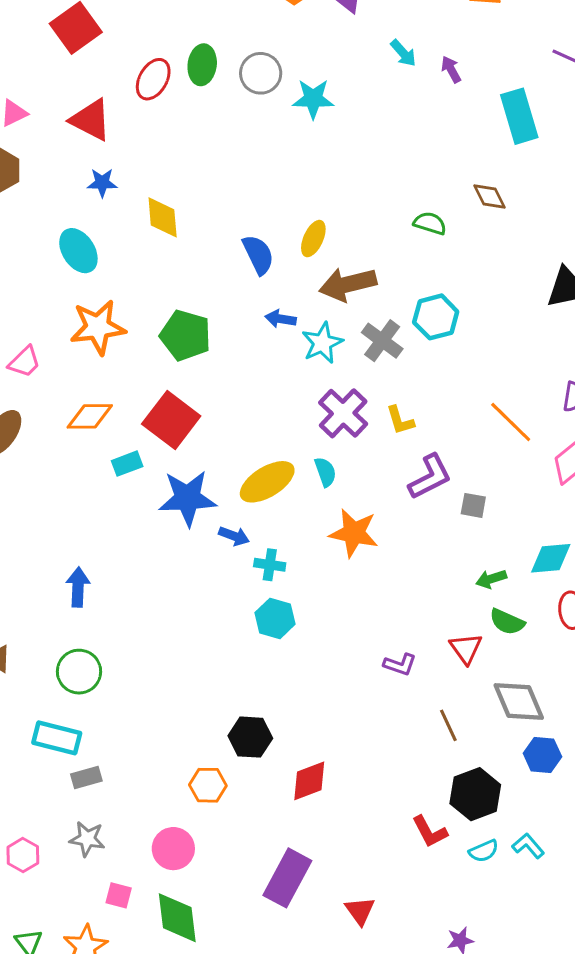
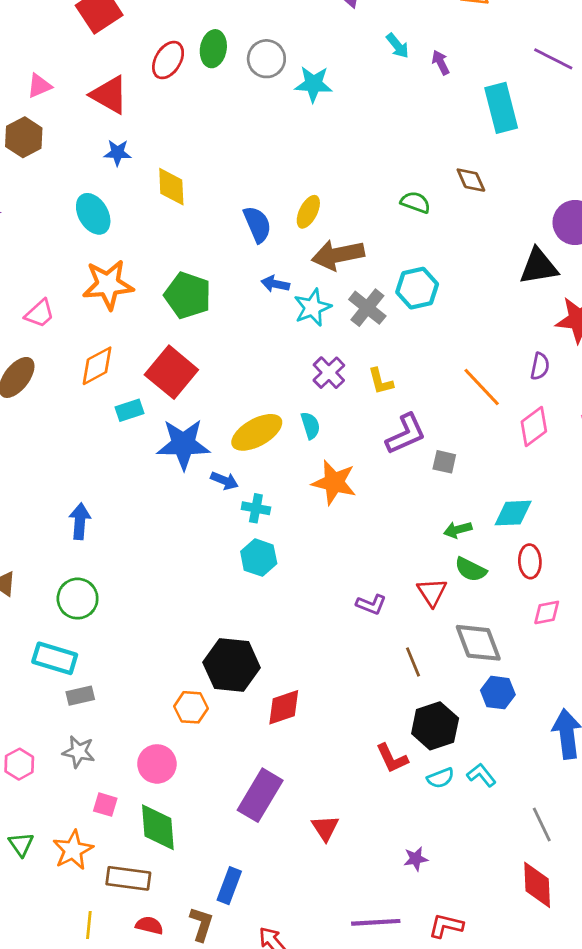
purple cross: (343, 413) -> (329, 373), size x0.7
orange diamond: (90, 416) -> (97, 366), turned -30
black hexagon: (250, 737) -> (232, 665), size x1.4

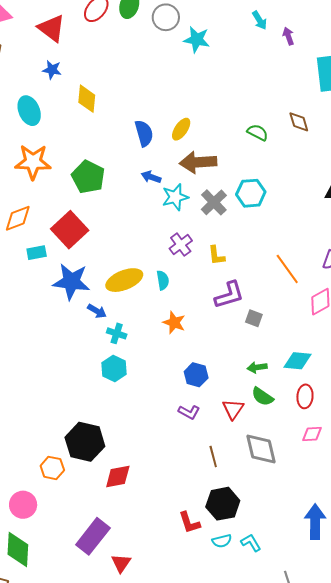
orange star: (334, 482) -> (174, 323), size x0.7
blue hexagon: (498, 693) -> (196, 375), moved
red triangle: (325, 828) -> (121, 563), moved

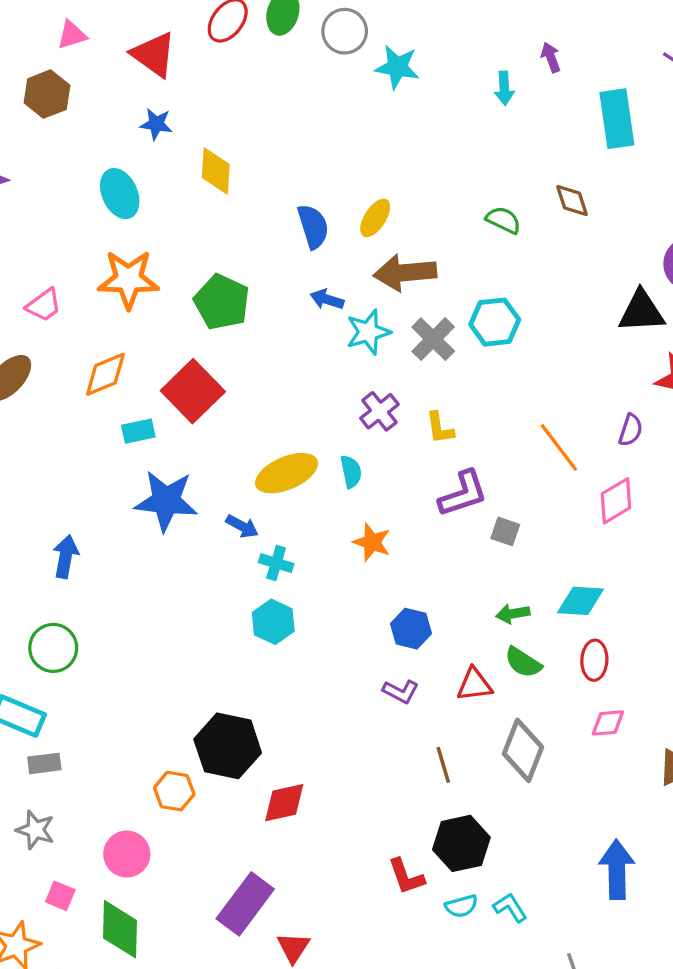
cyan arrow: (260, 20) -> (504, 88), moved, turned 30
blue star: (71, 282) -> (166, 501), moved
red triangle: (233, 409) -> (474, 685), turned 50
gray diamond: (261, 449) -> (523, 750), turned 36

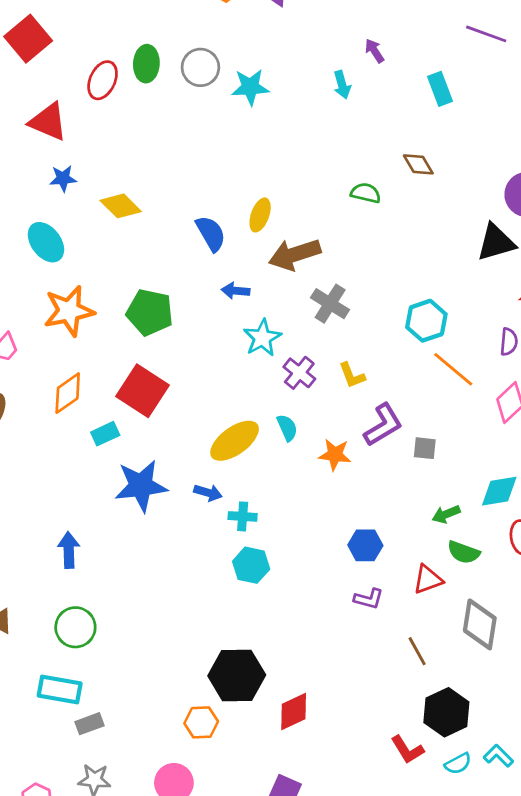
cyan rectangle: (617, 119) -> (440, 89), size x0.7
yellow diamond: (216, 171) -> (121, 206), turned -36
cyan hexagon: (495, 322) -> (426, 321), moved
cyan star: (368, 332) -> (262, 338), moved
orange star: (372, 542) -> (335, 455), moved

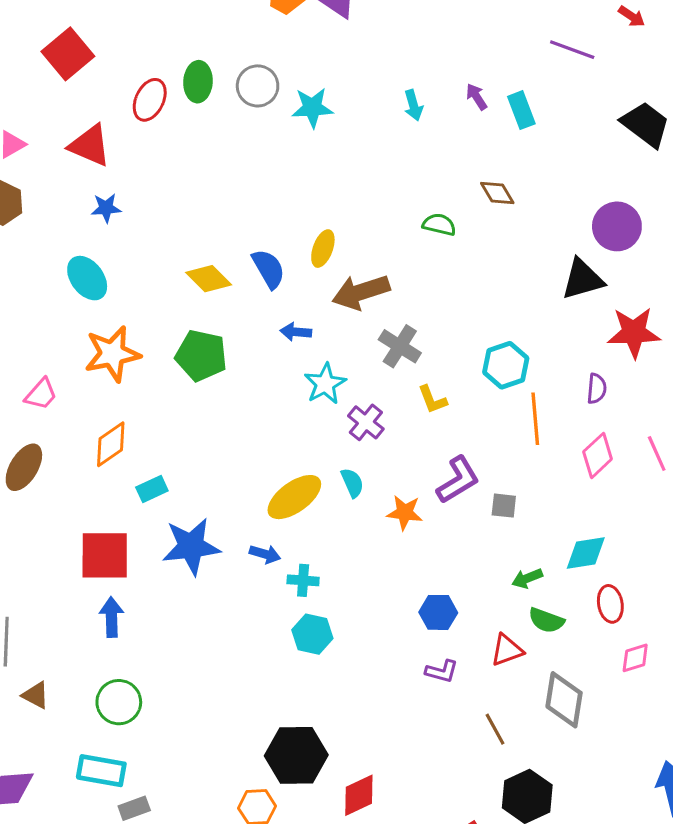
purple arrow: (374, 51) -> (477, 97), moved
yellow diamond: (121, 206) -> (209, 279), moved
orange line: (453, 369) -> (535, 419), turned 45
yellow L-shape: (352, 375) -> (432, 400), moved
red square: (142, 391) -> (105, 555), moved, turned -33

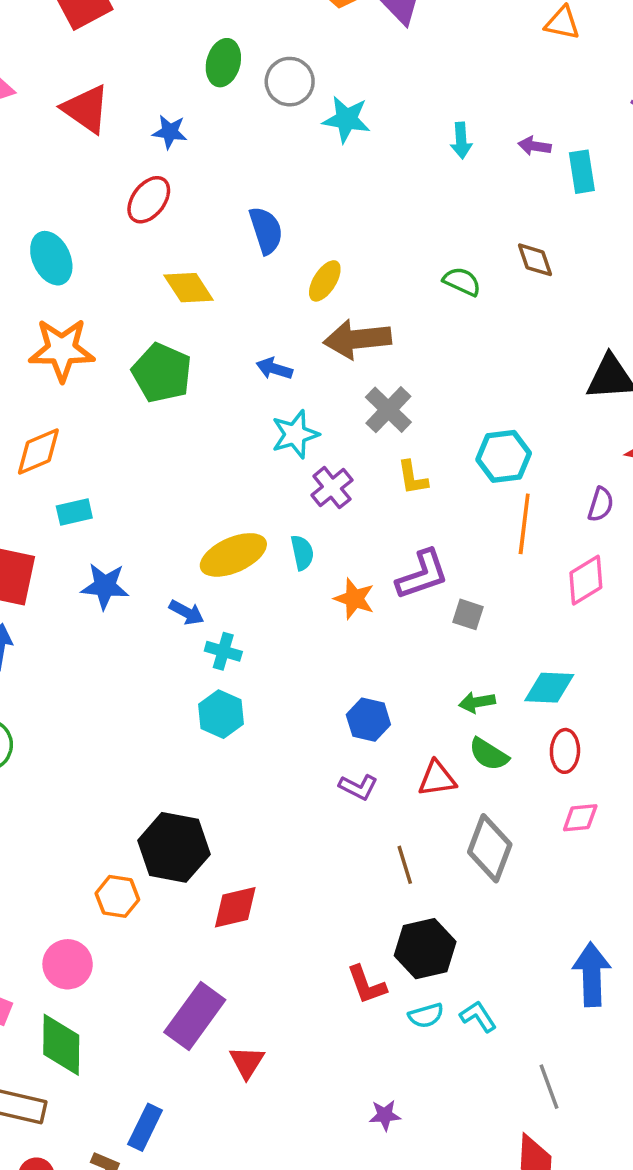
purple arrow: (477, 97) -> (535, 146), turned -60
red ellipse: (150, 100) -> (149, 200), moved
blue star: (106, 208) -> (170, 132), moved
blue semicircle: (269, 269) -> (266, 230), moved
blue star: (191, 546) -> (105, 586), size x0.7

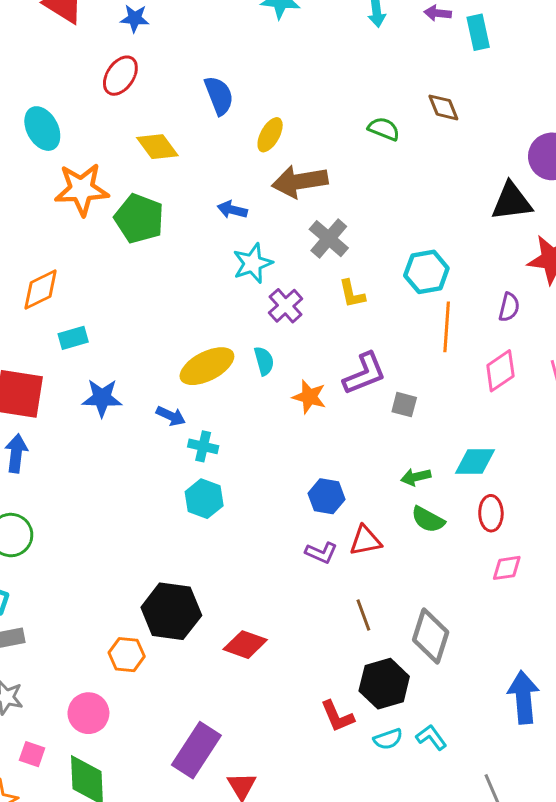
orange star: (62, 350) -> (82, 189), moved
red triangle: (437, 779) -> (365, 541), moved
gray diamond: (490, 848) -> (431, 636), moved
red diamond: (235, 907) -> (245, 645), moved, turned 36

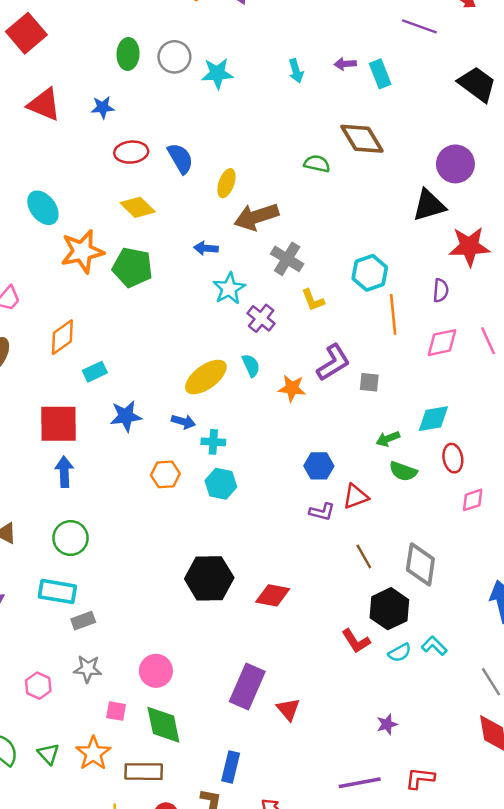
red ellipse: (120, 76) -> (131, 152), moved, turned 60
brown diamond: (443, 107) -> (362, 139), size x1.6
pink diamond: (500, 371) -> (442, 343), turned 32
orange hexagon: (127, 655) -> (165, 474), moved

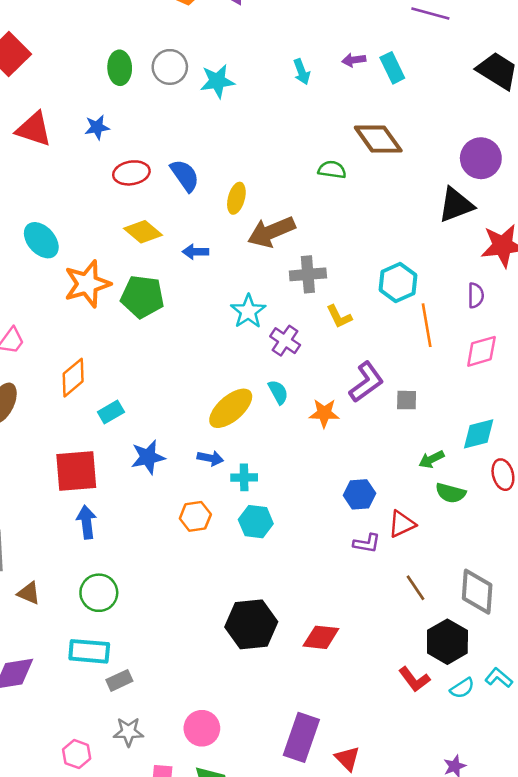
blue arrow: (206, 248) -> (195, 252), moved
gray cross: (287, 259) -> (308, 274), turned -32

